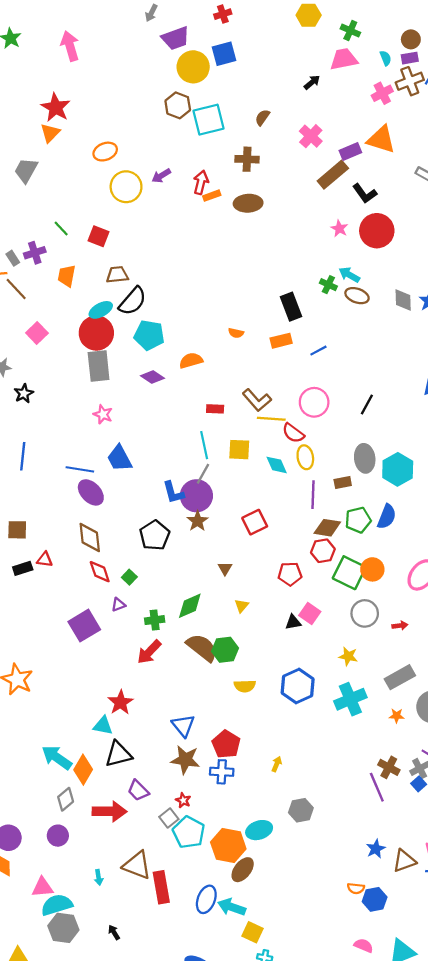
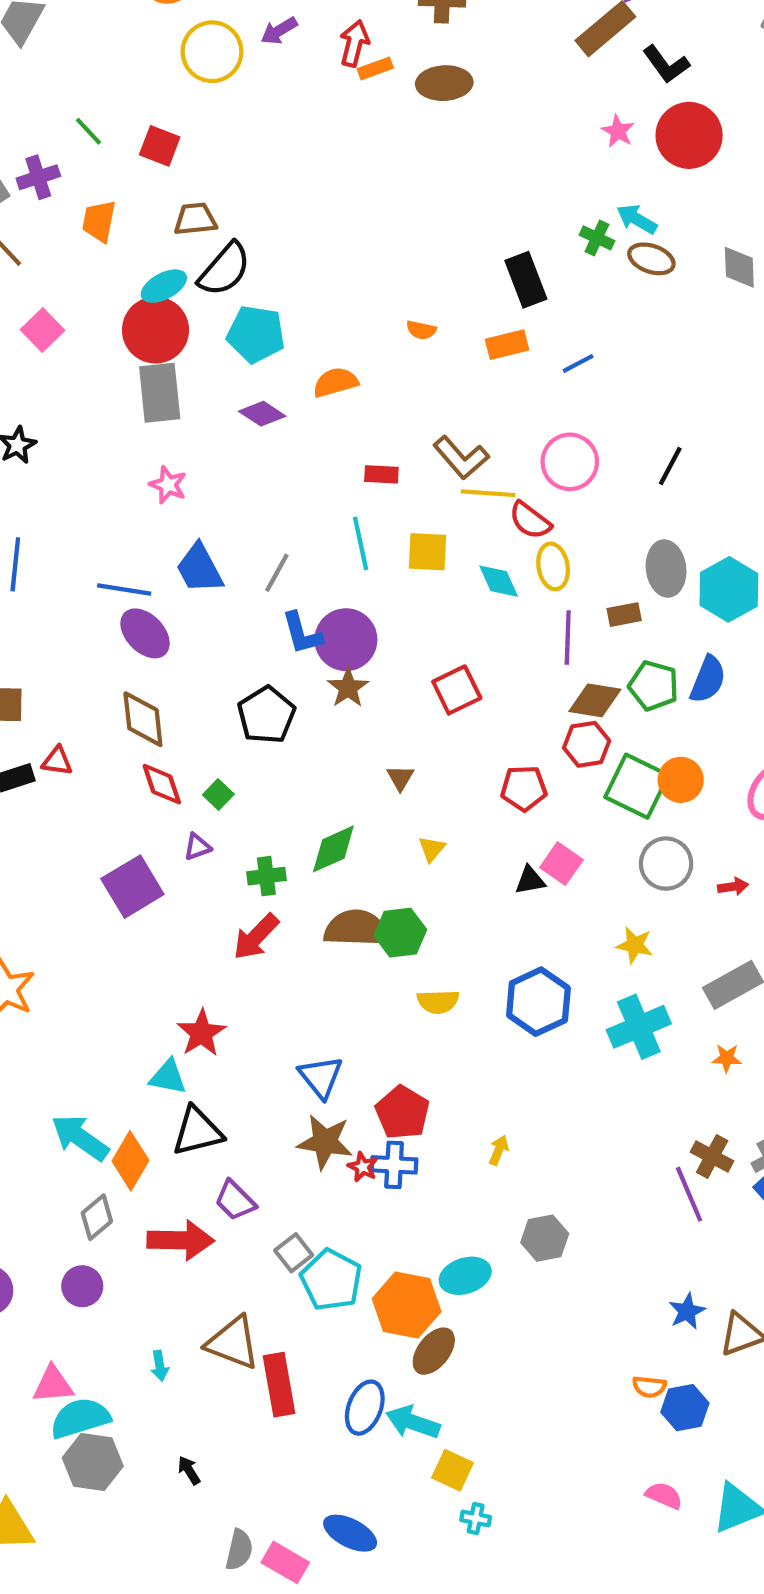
gray line: (203, 474) -> (277, 573), moved
green pentagon: (358, 520) -> (653, 686), turned 30
brown semicircle: (202, 648) -> (356, 928), turned -36
red star: (183, 800) -> (363, 1167), moved

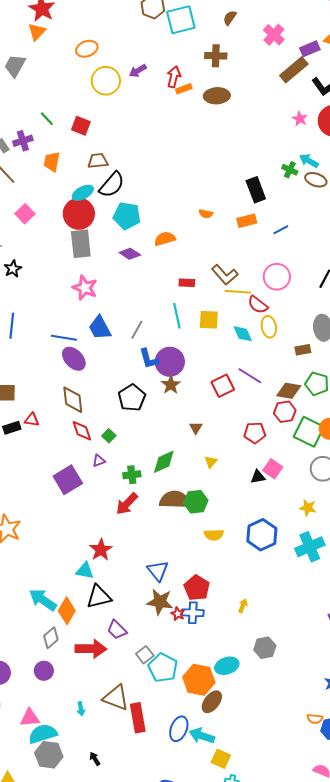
pink star: (168, 485) -> (85, 288), size x1.4
purple line: (568, 638) -> (250, 376), moved, turned -60

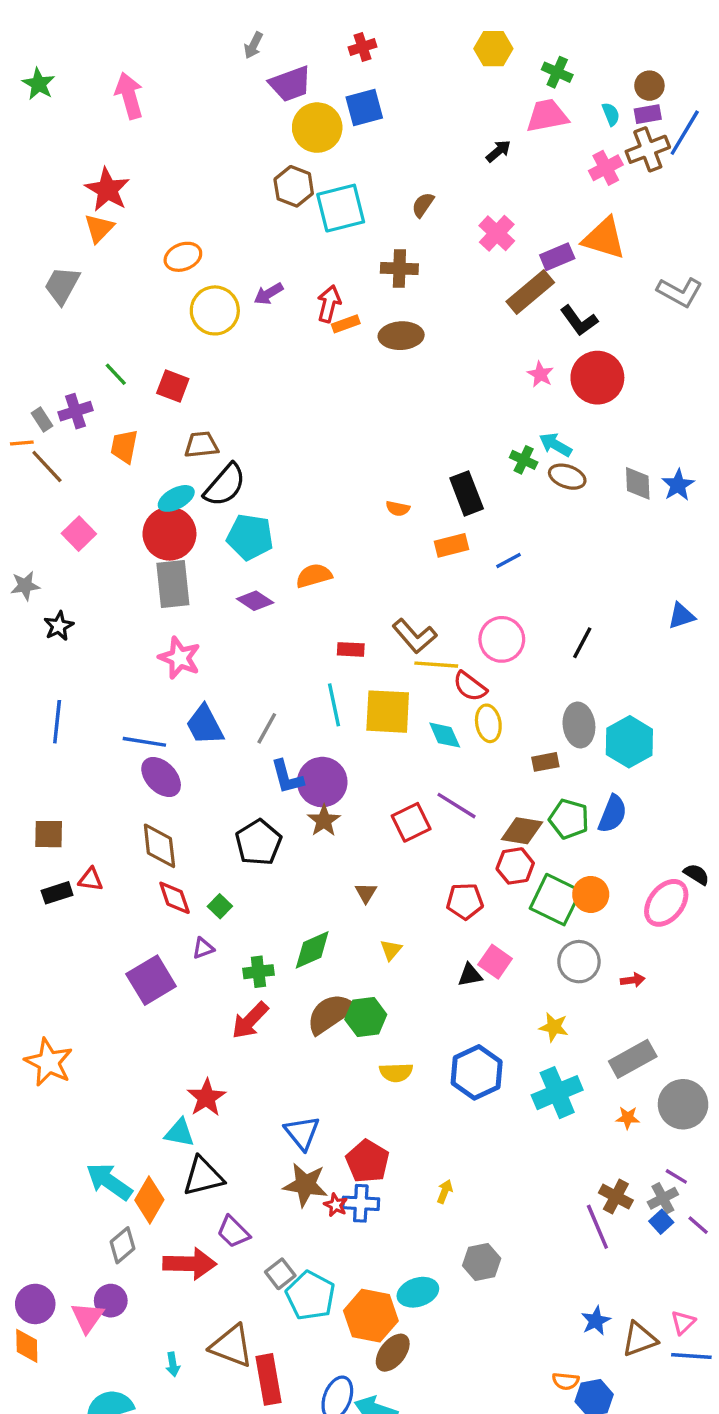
orange semicircle: (206, 214) -> (398, 509), moved
yellow square: (209, 320) -> (388, 712), size x1.4
brown semicircle: (175, 500) -> (331, 1014), turned -36
pink triangle: (30, 718) -> (87, 1317), moved, turned -50

